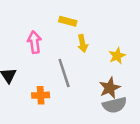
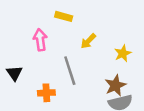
yellow rectangle: (68, 21) -> (64, 16), moved
yellow arrow: (83, 43) -> (88, 41), turned 56

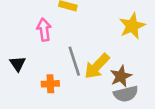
yellow arrow: (88, 41) -> (97, 66), moved, size x1.6
yellow star: (123, 53) -> (132, 26), moved, size x1.5

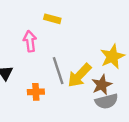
yellow star: (132, 26) -> (112, 57), moved

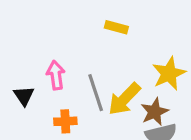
yellow rectangle: (52, 19) -> (116, 27), moved
pink arrow: (30, 41) -> (56, 75), moved

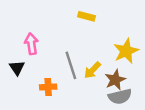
pink arrow: (56, 75) -> (31, 44), moved
yellow arrow: (124, 99) -> (92, 70), size x0.7

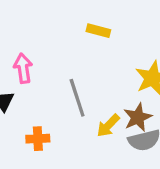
yellow arrow: (92, 70) -> (108, 126), moved
orange cross: (48, 87) -> (38, 139), moved

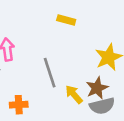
yellow arrow: (108, 126) -> (74, 94), turned 96

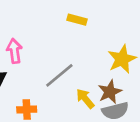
gray line: (50, 73) -> (59, 75), turned 68

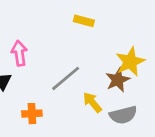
brown star: (110, 92) -> (118, 80), moved

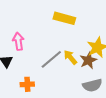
yellow rectangle: (84, 21) -> (64, 18), size x1.5
yellow arrow: (92, 102) -> (70, 57), moved

